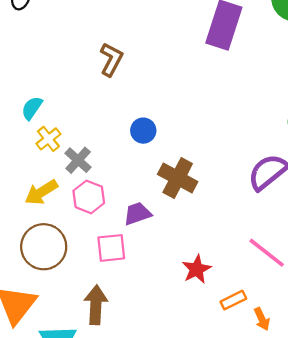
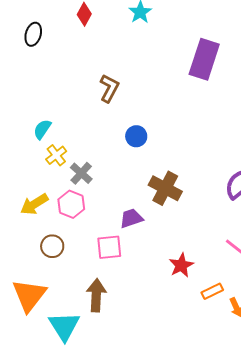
blue circle: (143, 131) -> (136, 136), moved
yellow arrow: (41, 192) -> (34, 204), moved
pink hexagon: (89, 197) -> (71, 204), moved
brown circle: (44, 247) -> (52, 246), size x0.6

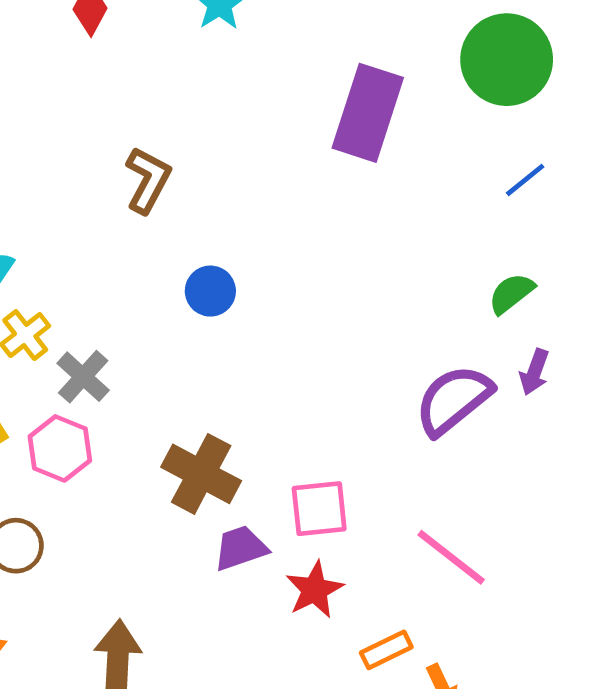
brown cross: (165, 188) -> (201, 474), moved
purple trapezoid: (131, 218) -> (240, 548), moved
pink square: (109, 247) -> (319, 509), moved

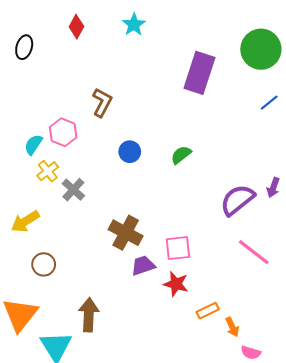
green semicircle: (511, 293) -> (181, 155), moved
pink hexagon: (60, 448) -> (63, 132), moved
pink line: (451, 557) -> (254, 252), moved
red star: (315, 590) -> (176, 284), turned -30

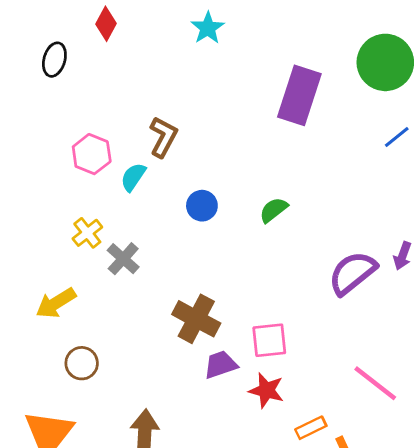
red diamond: (76, 27) -> (106, 24), moved
pink hexagon: (63, 132) -> (92, 154), moved
cyan semicircle: (33, 145) -> (133, 177), moved
pink line: (254, 252) -> (375, 383), moved

